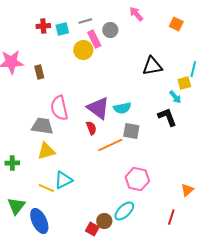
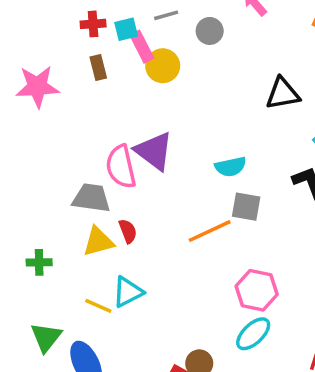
pink rectangle: (94, 39) -> (142, 47), moved
brown rectangle: (39, 72) -> (98, 68), moved
purple triangle: (98, 108) -> (154, 151), moved
red semicircle: (91, 128) -> (128, 231), moved
cyan ellipse: (124, 211) -> (253, 334), moved

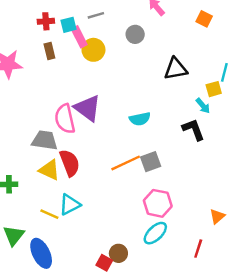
gray circle: (210, 31) -> (135, 34), moved
gray square: (246, 207) -> (151, 162), moved, turned -30
red semicircle: (128, 231) -> (70, 163), size x1.6
yellow triangle: (98, 242) -> (49, 170), turned 40

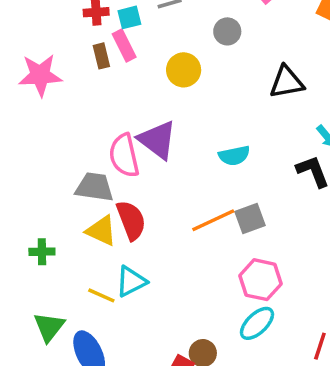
pink rectangle: (79, 37) -> (124, 45), moved
yellow circle: (93, 50) -> (184, 70), moved

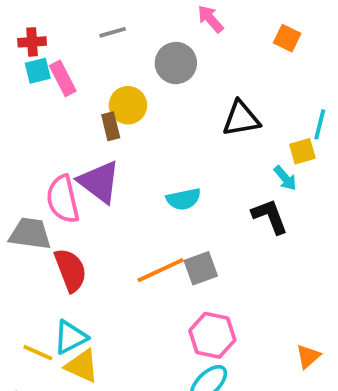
cyan square: (129, 17) -> (38, 71), moved
gray circle: (227, 31) -> (176, 63), size x1.4
brown rectangle: (101, 56) -> (111, 126), moved
yellow triangle: (101, 231) -> (82, 366), moved

